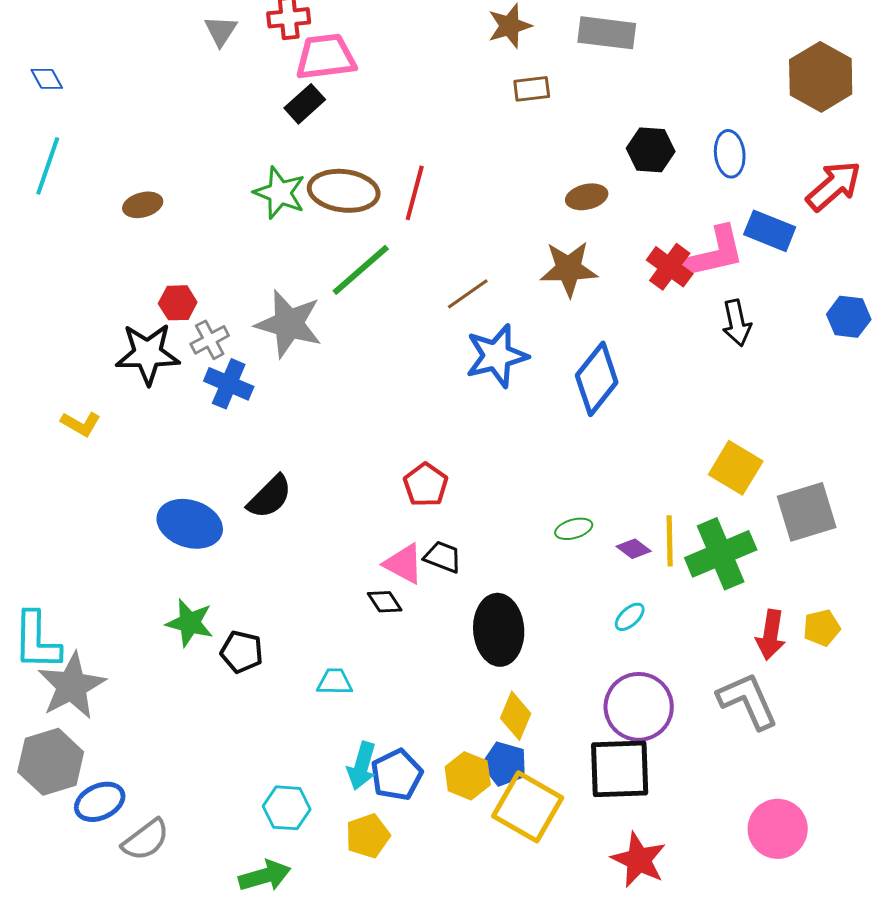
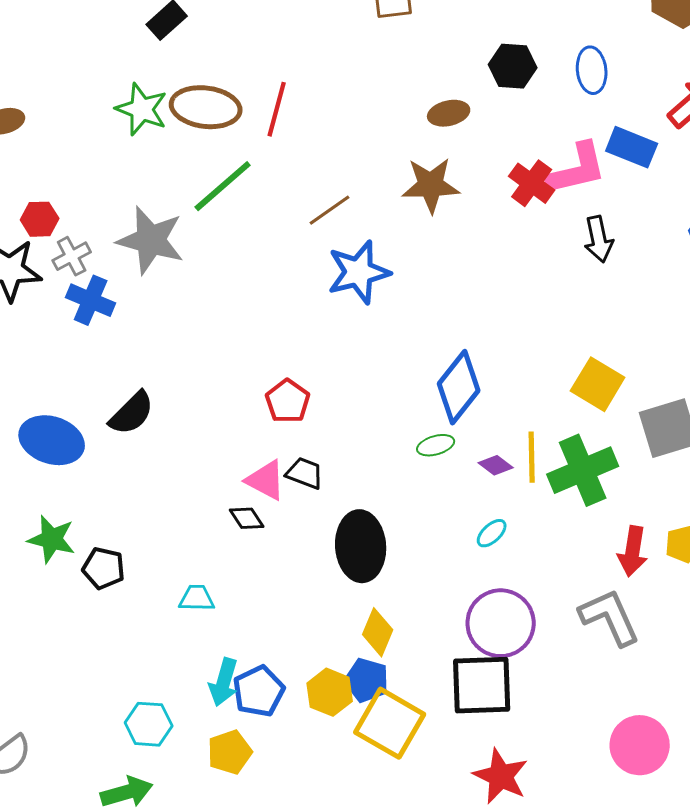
blue diamond: (597, 379) -> (459, 387), moved

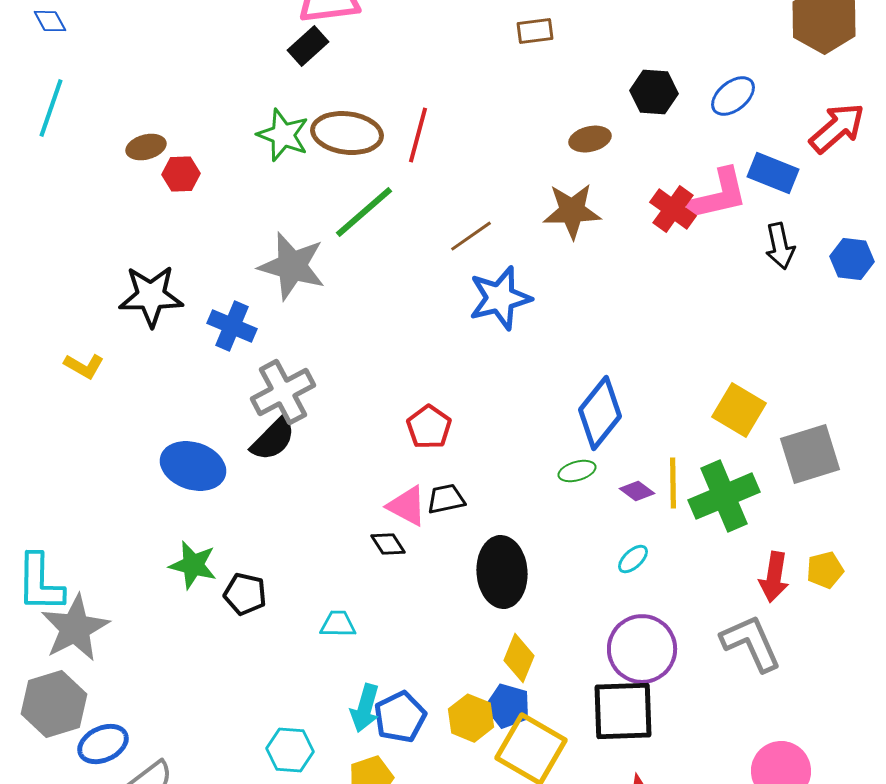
blue ellipse: (592, 70) -> (733, 96), turned 57
red hexagon: (40, 219) -> (181, 174), moved
black arrow: (599, 239) -> (780, 246), moved
gray cross: (72, 256) -> (283, 392), moved, size x1.6
black trapezoid: (305, 473) -> (446, 499), turned -33

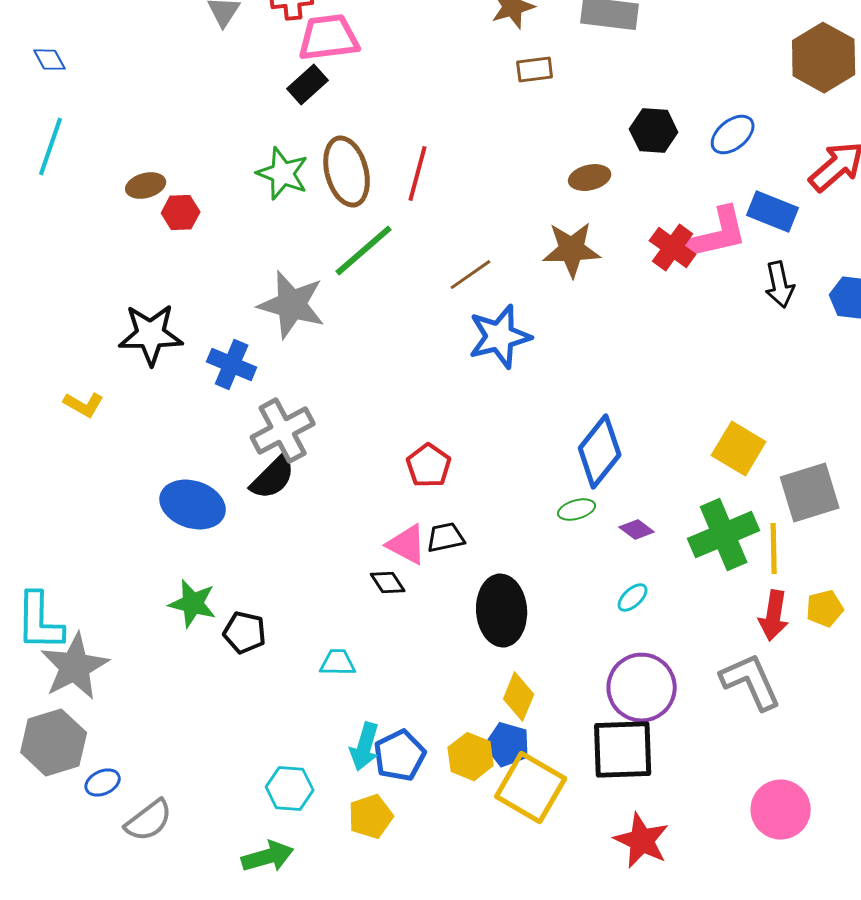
brown ellipse: (347, 133) -> (347, 172), turned 68
yellow line: (673, 483) -> (774, 549), moved
blue ellipse: (103, 744) -> (103, 783), size x0.7

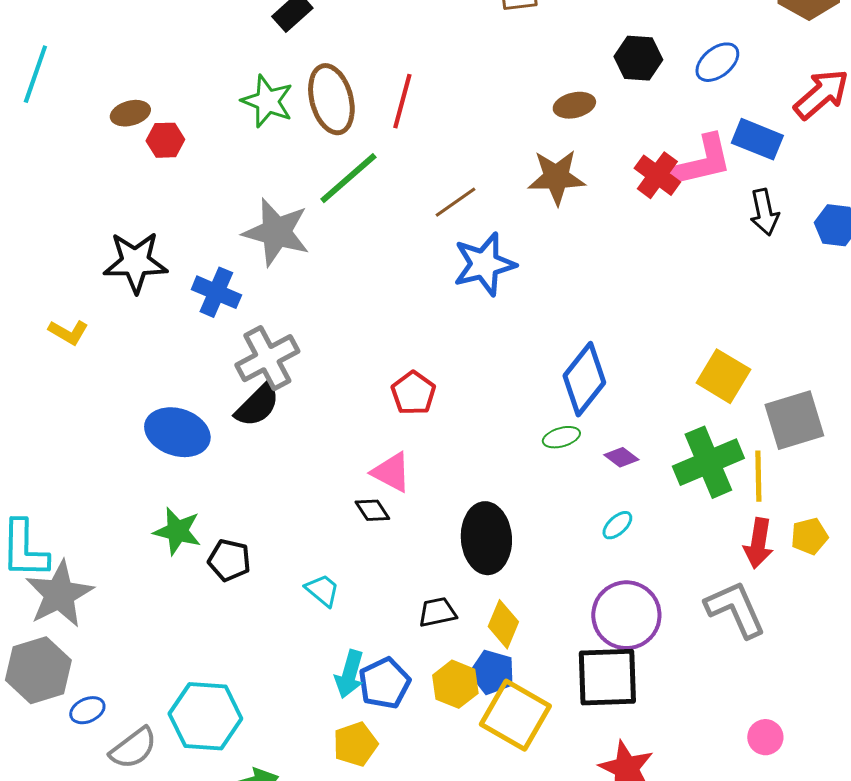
black trapezoid: (446, 538) -> (437, 612), moved
cyan trapezoid: (338, 663) -> (322, 590), turned 39
cyan hexagon: (290, 789) -> (205, 716), moved, size x1.5
pink circle: (781, 810) -> (765, 737), size x0.6

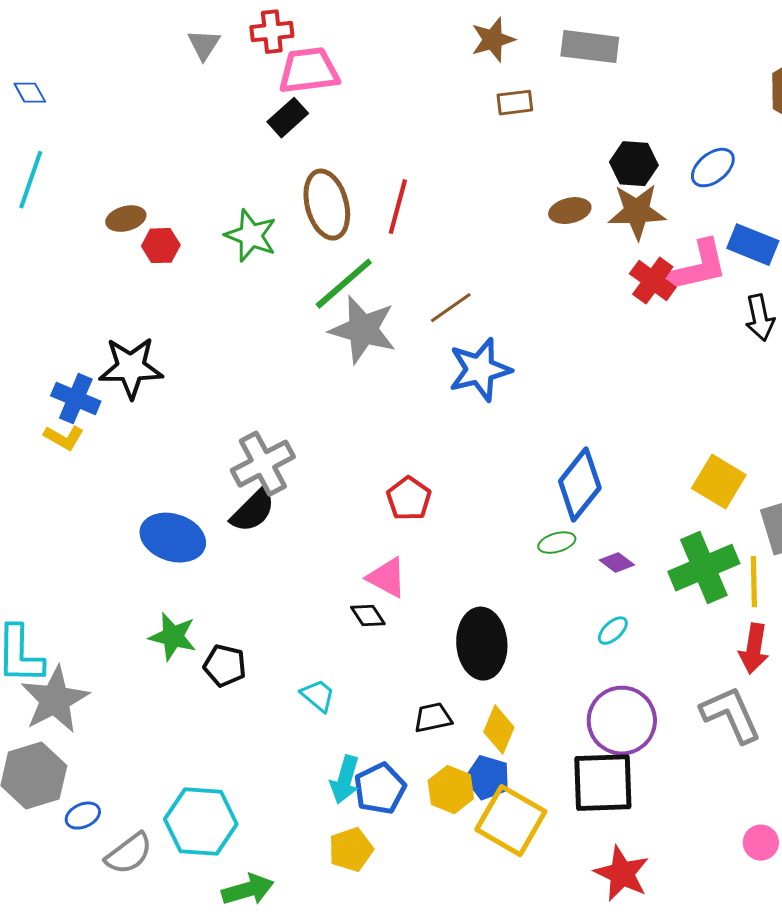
green star: (267, 101) -> (251, 236), moved
brown star: (556, 177) -> (637, 212), moved
gray star: (276, 232) -> (363, 330), moved
blue cross: (216, 292) -> (76, 399), moved

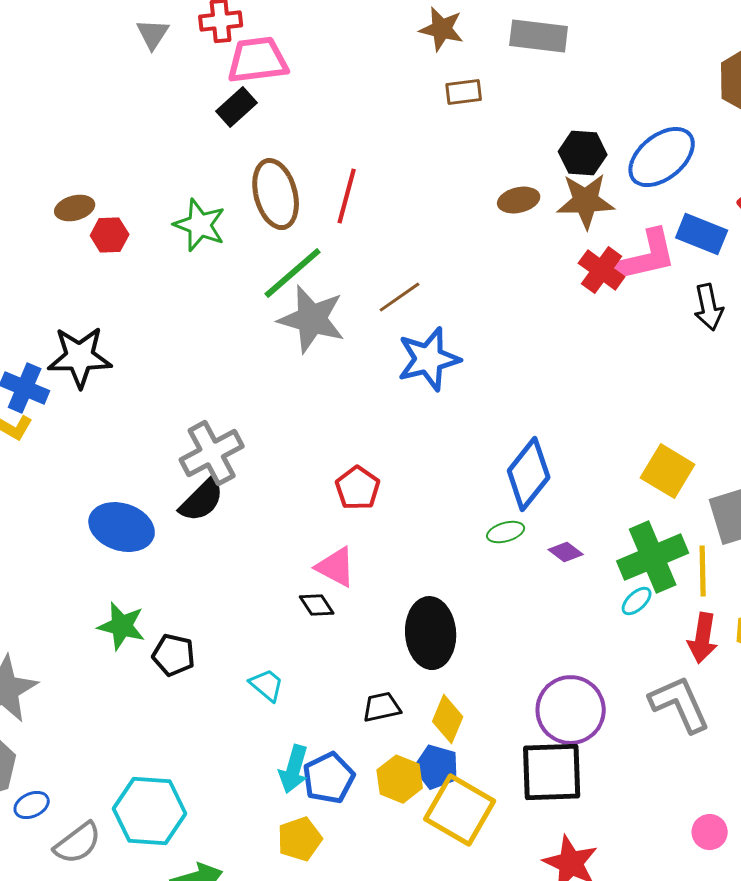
brown star: (493, 40) -> (442, 29), turned 30
blue ellipse: (713, 168) -> (662, 157), size x1.5
cyan ellipse: (613, 631) -> (637, 601), moved

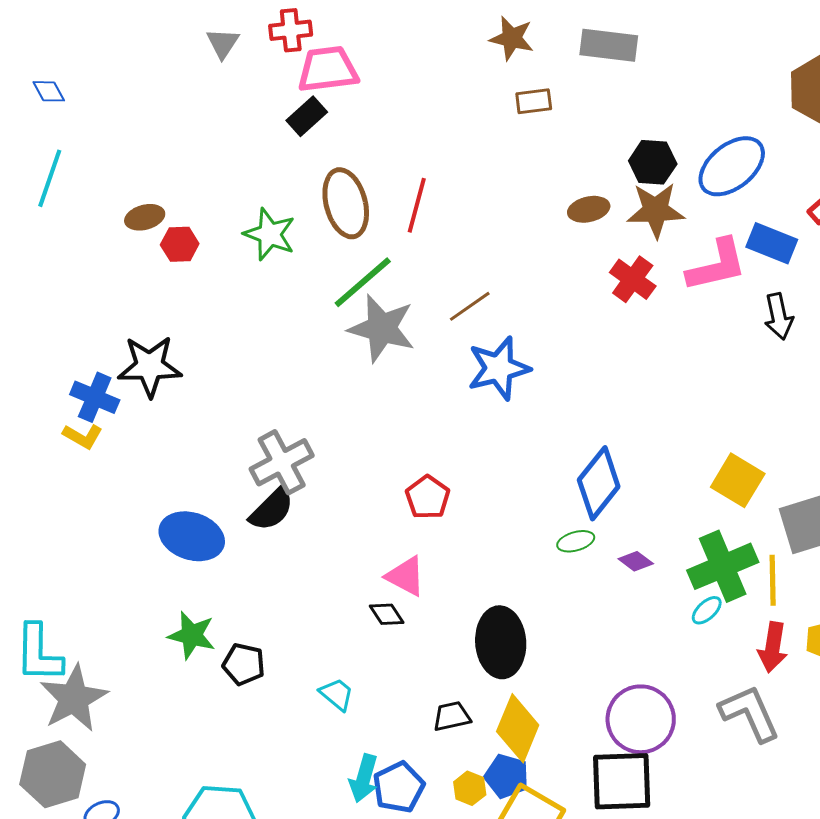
red cross: (602, 270) -> (633, 279), moved
yellow diamond: (448, 719) -> (518, 728), size x1.4
yellow hexagon: (400, 779) -> (470, 788), size x0.7

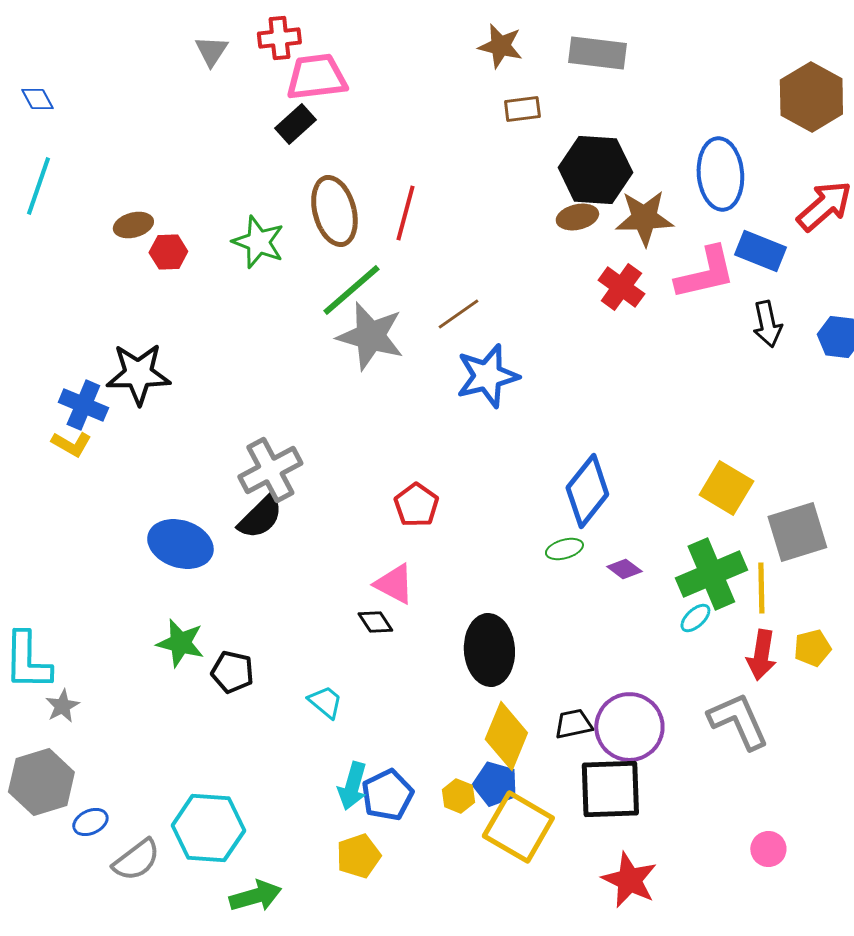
black hexagon: (653, 162) -> (595, 170), moved, size x1.5
blue ellipse: (732, 166) -> (720, 174), turned -56
gray star: (74, 698) -> (62, 706), size x0.5
black trapezoid: (452, 716) -> (573, 724), moved

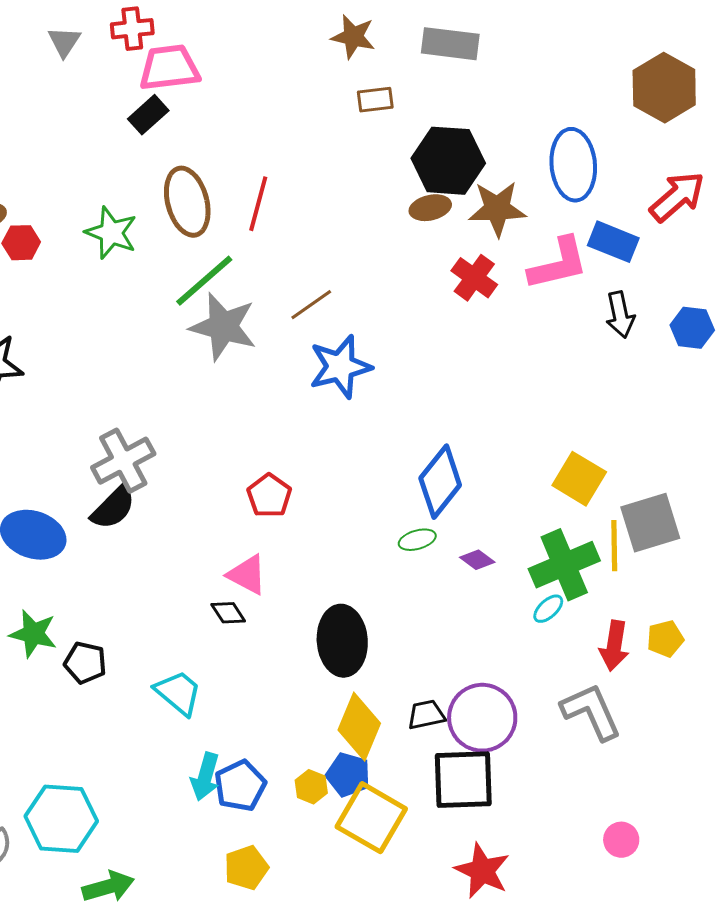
yellow line: (761, 588) -> (614, 546), moved
cyan trapezoid: (325, 702) -> (178, 693), size x1.4
yellow pentagon: (358, 856) -> (246, 868), moved

